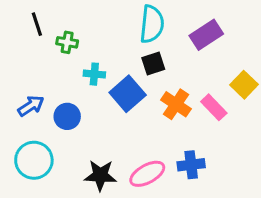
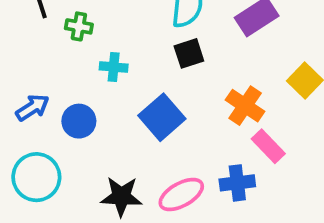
blue square: (128, 94) -> (162, 117), moved
orange cross: (176, 104) -> (245, 106), moved
pink rectangle: (214, 107) -> (268, 146), moved

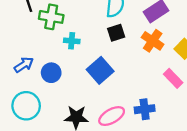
green cross: (79, 26) -> (51, 17), size x1.5
orange cross: (245, 106) -> (153, 41), moved
pink rectangle: (268, 146) -> (173, 78), moved

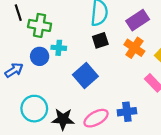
blue circle: (51, 73) -> (40, 56), moved
cyan circle: (26, 106) -> (34, 109), moved

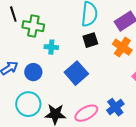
blue circle: (40, 56) -> (33, 72), moved
blue cross: (127, 112) -> (115, 107), turned -30

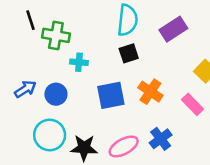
orange cross: (122, 47) -> (150, 92), moved
blue square: (76, 73) -> (111, 95), turned 30

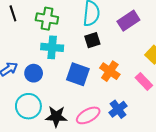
green cross: (56, 35) -> (47, 19), moved
cyan cross: (79, 62) -> (52, 47), size x1.5
blue square: (111, 95) -> (78, 74), turned 30

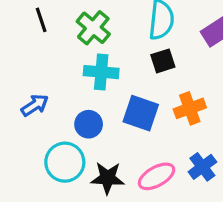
green cross: (47, 19) -> (93, 28), turned 30
orange cross: (110, 71) -> (190, 108), turned 36
blue circle: (34, 73) -> (89, 124), moved

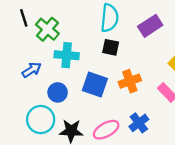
green cross: (93, 28) -> (47, 29), moved
black square: (163, 61) -> (111, 47), turned 30
blue arrow: (35, 105) -> (32, 70), moved

